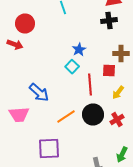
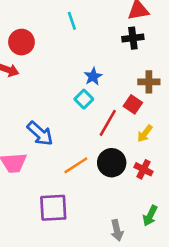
red square: (109, 70) -> (133, 104), turned 32
red line: (90, 84) -> (108, 123), turned 35
red cross: (117, 120) -> (143, 169), turned -32

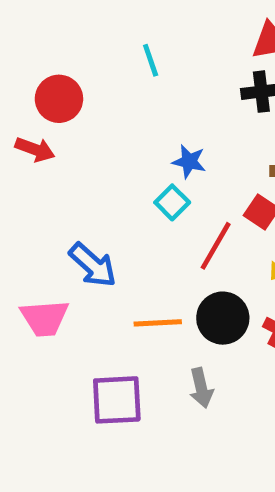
blue star: (93, 77) -> (189, 161), turned -30
orange line: (76, 165) -> (158, 323), turned 30
gray arrow: (117, 230) -> (201, 388), moved

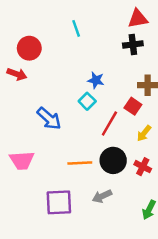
blue arrow: (93, 265) -> (49, 119), moved
gray arrow: (201, 388) -> (102, 196), turned 78

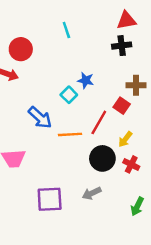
cyan square: (87, 101) -> (69, 95), moved
yellow arrow: (144, 133) -> (125, 139), moved
orange line: (80, 163) -> (70, 134), moved

